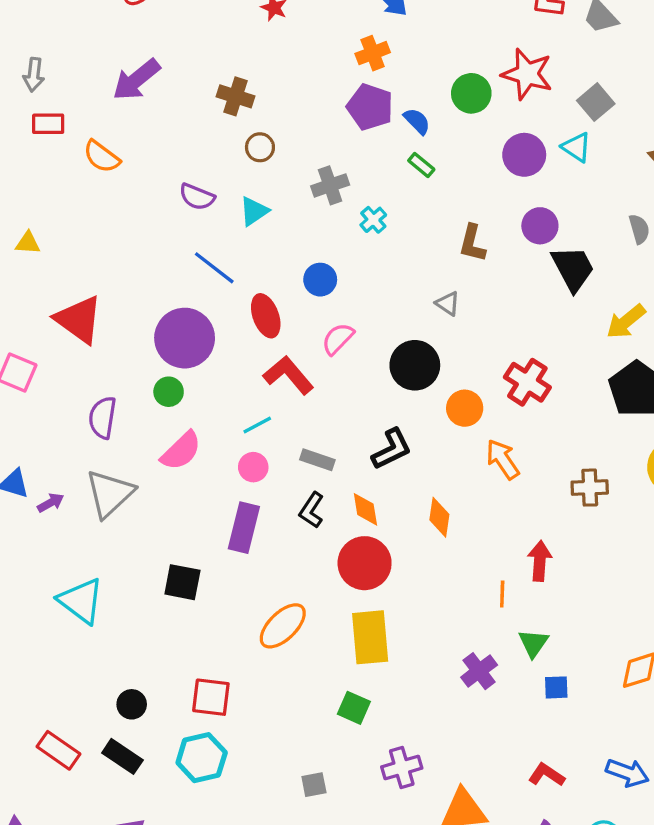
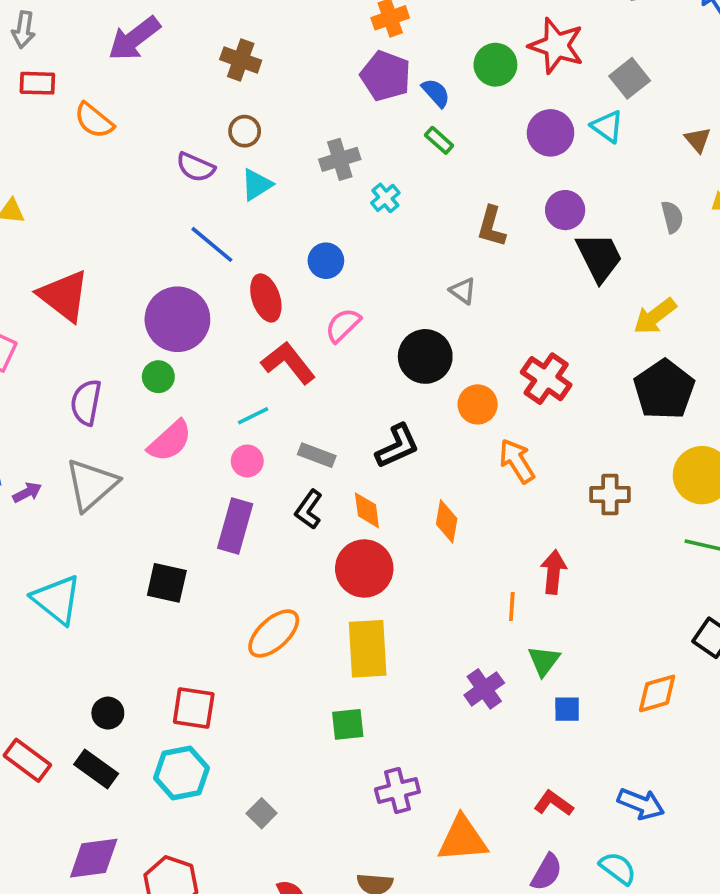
brown circle: (260, 147) -> (245, 131), moved
green square: (354, 708) -> (348, 724), turned -32
gray square: (314, 785) -> (262, 813), moved, turned -36

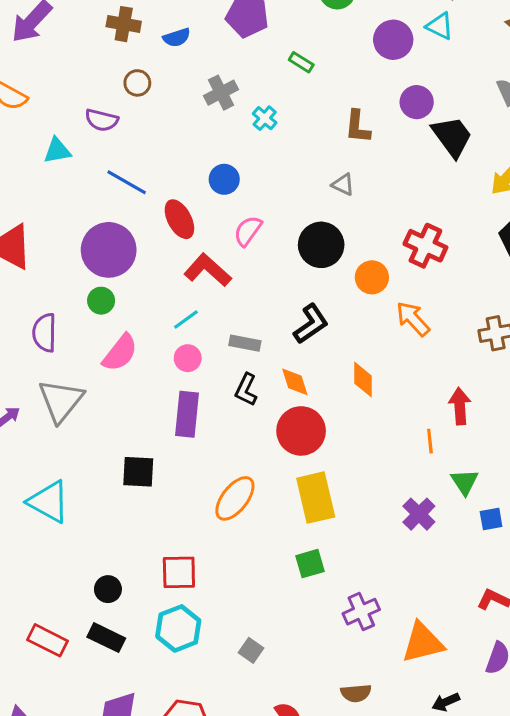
blue semicircle: (436, 93) -> (177, 38), moved, turned 124
cyan triangle: (257, 185) -> (57, 151), moved, turned 32

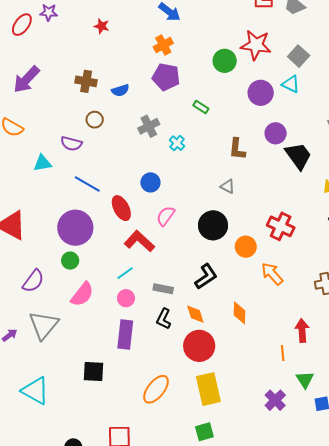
purple semicircle: (44, 333) -> (33, 281), turned -145

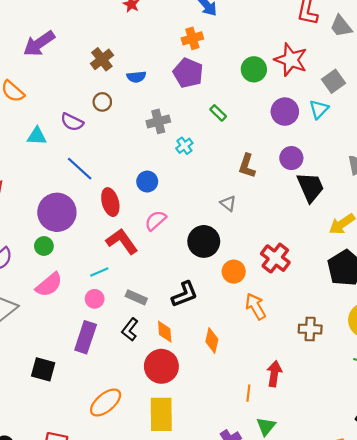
brown cross: (86, 81) -> (102, 59), turned 30
cyan triangle: (291, 84) -> (319, 109), turned 36

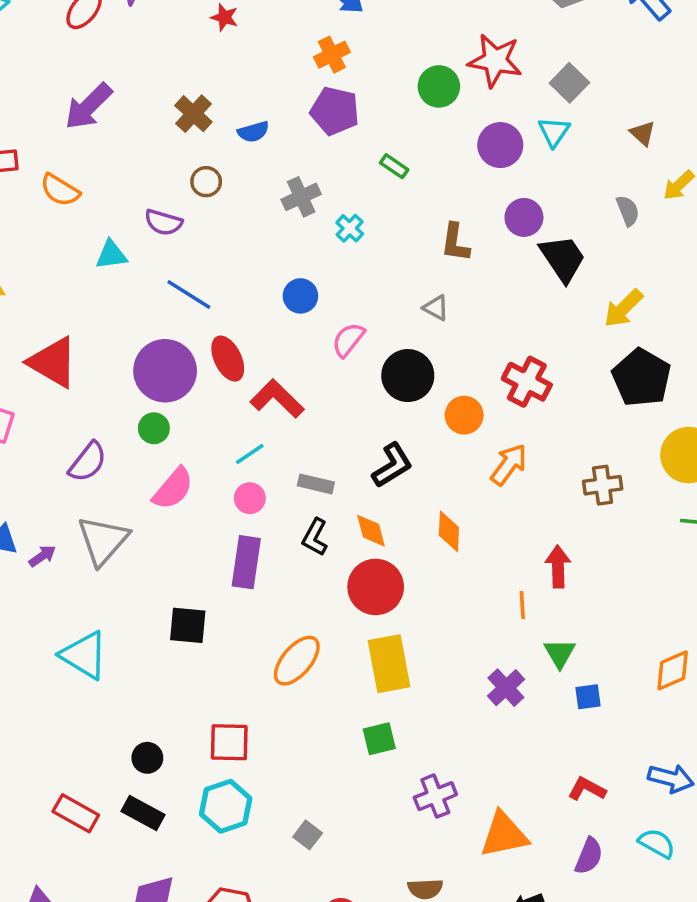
red ellipse: (110, 202) -> (228, 359), moved
pink semicircle: (156, 221) -> (348, 340), moved
orange arrow: (255, 306) -> (509, 465), turned 76

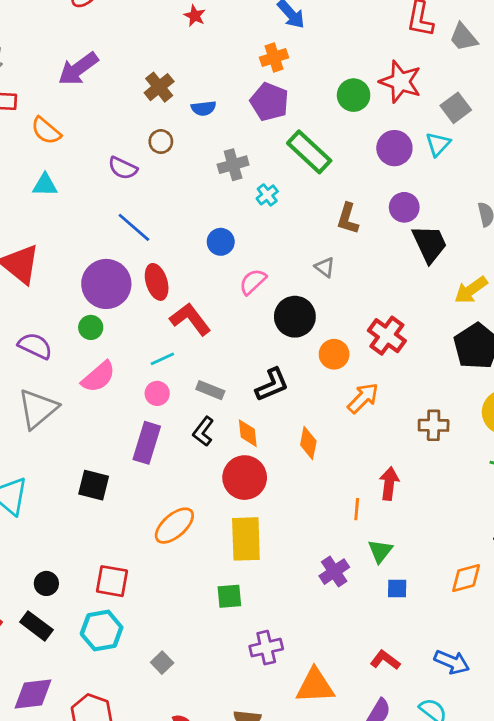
green rectangle: (394, 166) -> (309, 152), size x2.0
cyan triangle: (111, 255) -> (45, 185), moved
purple semicircle: (88, 462) -> (35, 346), turned -112

